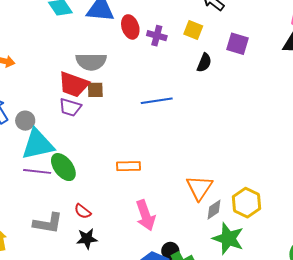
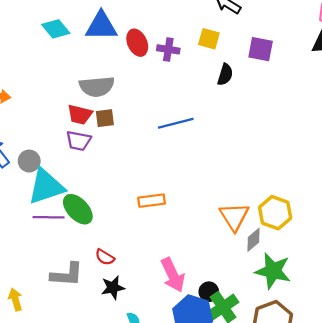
red trapezoid: (74, 85) -> (80, 115), size x0.7
yellow hexagon: (246, 203) -> (275, 213), moved
pink arrow: (146, 215) -> (173, 275), moved

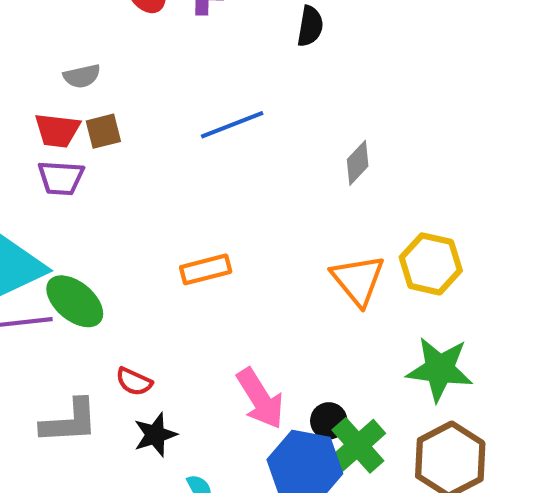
gray semicircle: (97, 86) -> (82, 76), size x0.6
gray diamond: (253, 240) -> (358, 163), moved

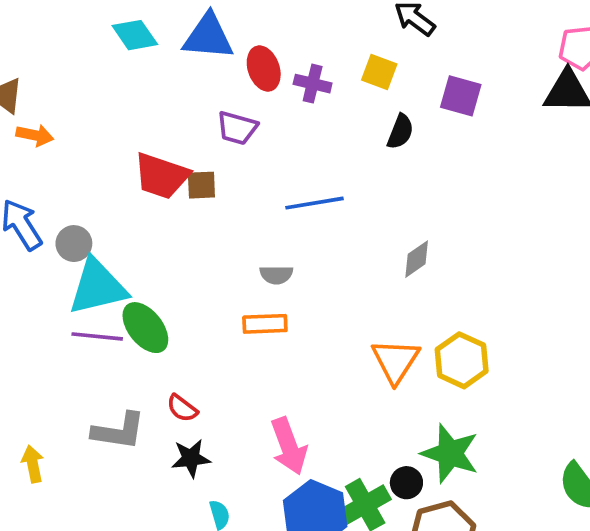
gray semicircle: (82, 76) -> (276, 275), moved
red trapezoid: (57, 130) -> (161, 176), size x1.4
purple trapezoid: (61, 178) -> (237, 128), moved
black circle: (329, 421) -> (406, 483), moved

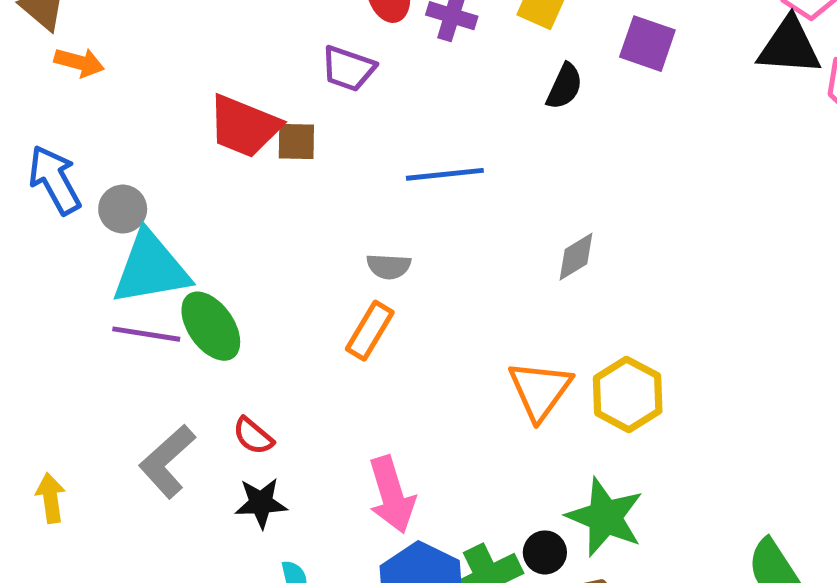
orange rectangle: (265, 324) -> (370, 331), turned -60
gray L-shape: (119, 431) -> (167, 461), turned 126

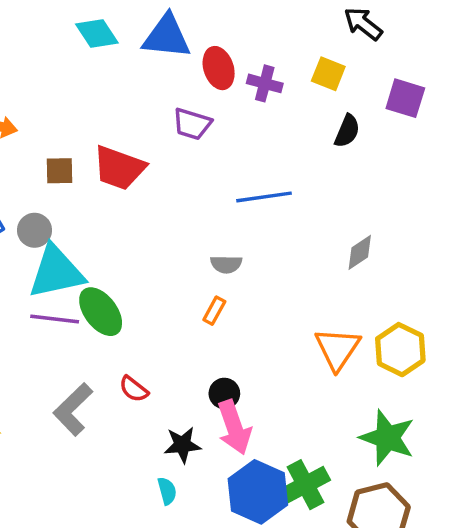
brown square: (296, 142) -> (60, 171), moved
orange rectangle: (370, 331) -> (214, 311), size x0.7
black star: (261, 503) -> (182, 445), moved
black circle: (545, 552) -> (224, 393), moved

